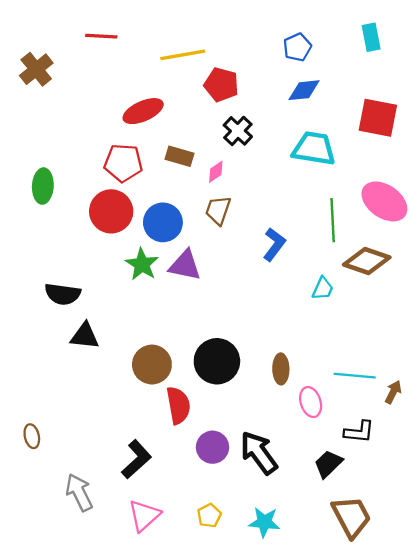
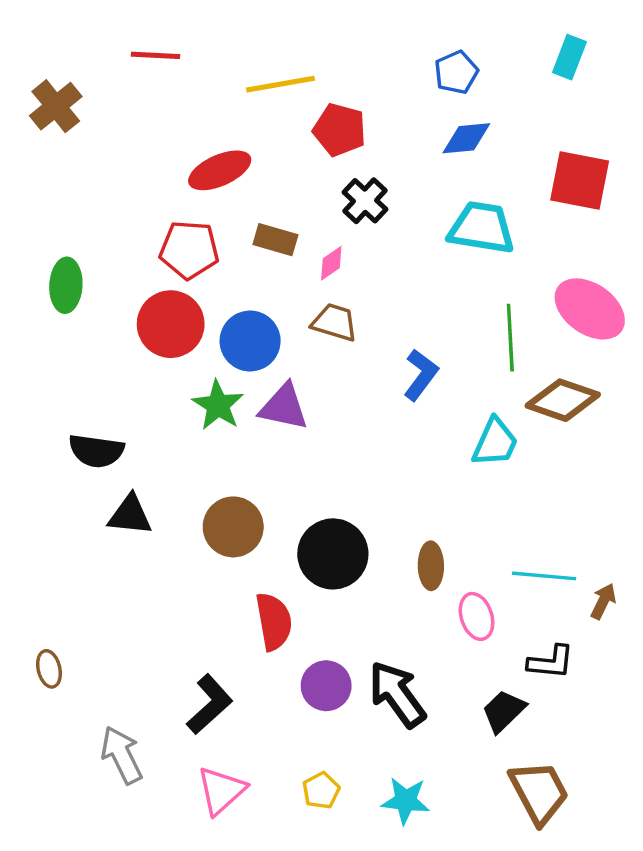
cyan rectangle: (371, 37) -> (569, 57), turned 32
brown trapezoid: (218, 210) -> (335, 322), turned 88
cyan trapezoid: (323, 289) -> (495, 442), size x1.4
brown circle: (152, 365) -> (233, 527), moved

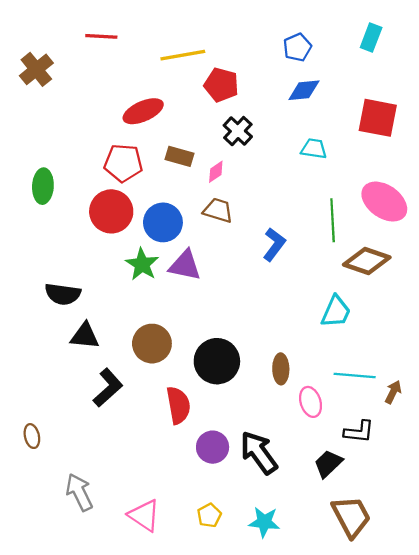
cyan trapezoid: (482, 228) -> (314, 149), size x0.6
cyan trapezoid: (495, 442) -> (336, 312), moved
black L-shape: (210, 704) -> (108, 388), moved
pink triangle: (221, 790) -> (144, 515), turned -44

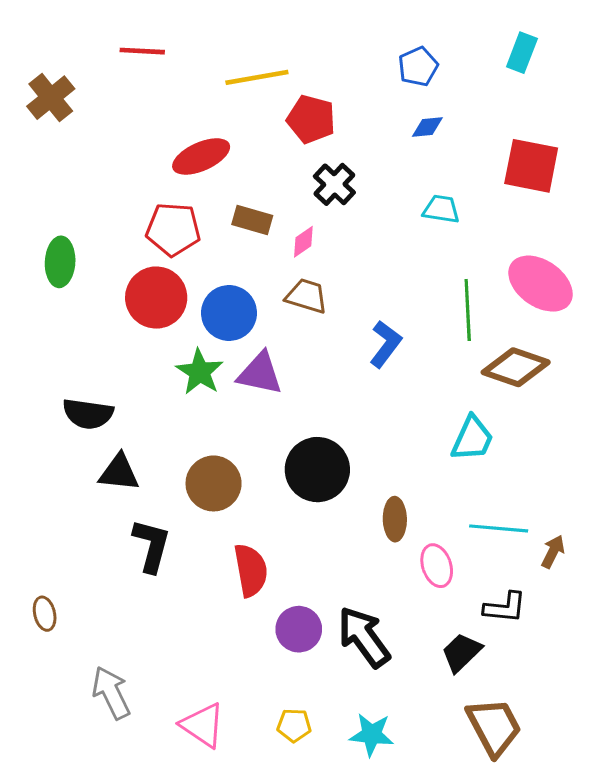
blue diamond: (304, 90) -> (427, 127), size x0.7
black circle: (217, 361) -> (317, 470), moved
black L-shape: (108, 388) -> (152, 545), turned -33
yellow pentagon: (209, 515) -> (294, 725), turned 30

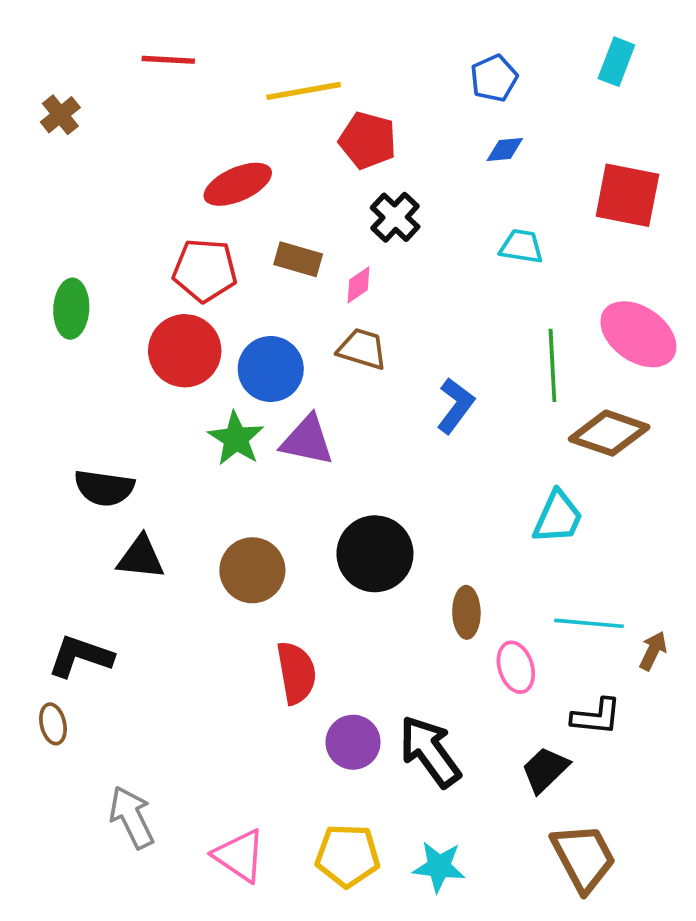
brown cross: (51, 98) -> (60, 115), size x0.7
black L-shape: (152, 545) -> (80, 656), moved, turned -86
yellow pentagon: (294, 725) -> (348, 856), size x1.6

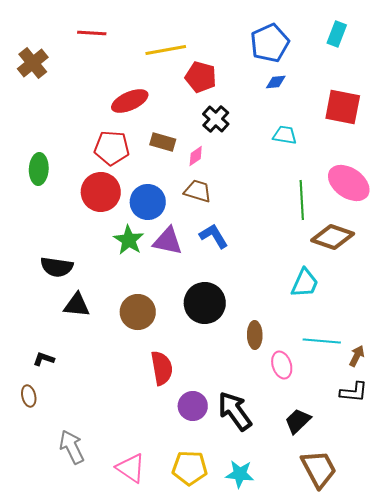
blue pentagon: (494, 78) -> (270, 43), size x1.5
brown cross: (60, 115) -> (33, 63), size x1.4
blue L-shape: (455, 406) -> (214, 236), moved, turned -68
black L-shape: (80, 656) -> (44, 359), size x0.6
black L-shape: (596, 717) -> (354, 392), moved

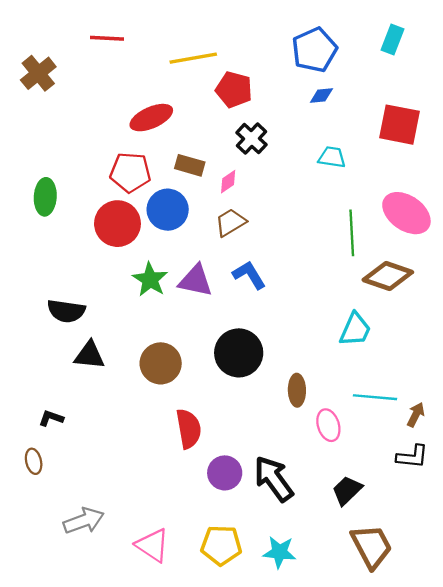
brown trapezoid: (198, 191) -> (231, 222), turned -48
blue circle: (148, 202) -> (168, 210), moved
gray arrow: (72, 447) -> (84, 521), turned 96

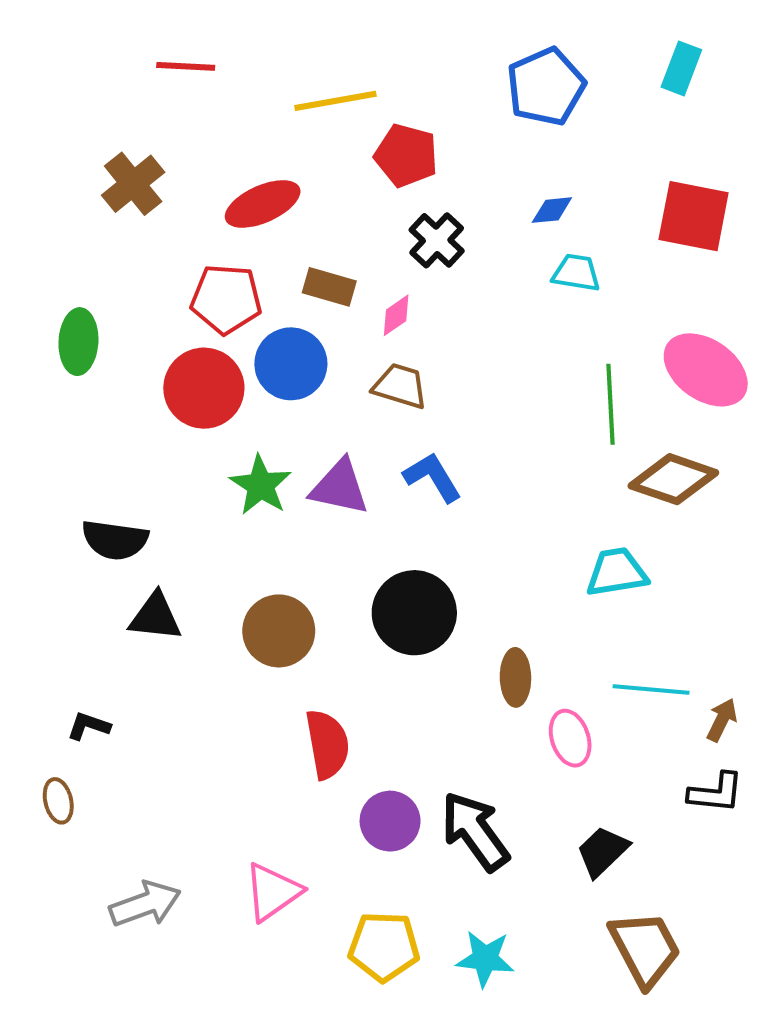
brown cross: (38, 73) -> (133, 184), moved
blue diamond: (321, 95) -> (552, 210), moved
brown trapezoid: (231, 222) -> (400, 386), turned 48
cyan trapezoid: (355, 330) -> (617, 572), turned -123
pink triangle: (152, 545) -> (273, 892), moved, turned 51

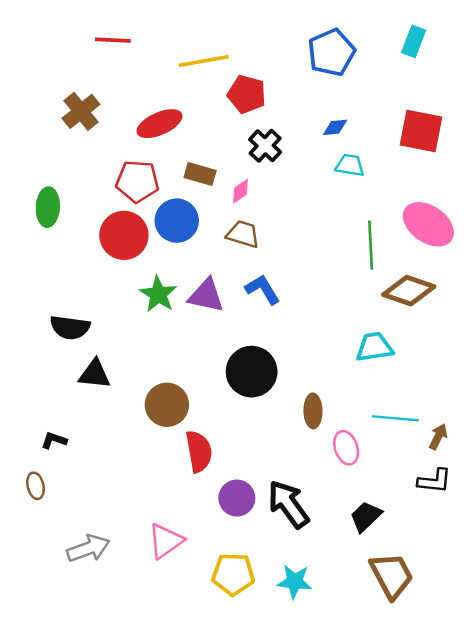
brown circle: (279, 631) -> (167, 405), moved

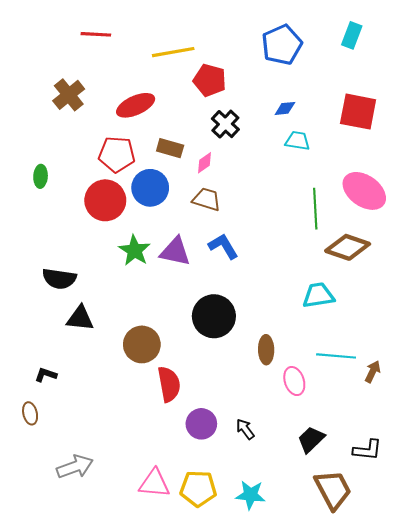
green ellipse: (48, 207) -> (41, 176), size x0.7
black L-shape: (435, 481) -> (367, 450), moved
black arrow: (288, 504) -> (245, 429), size x0.5
pink triangle: (166, 541) -> (154, 483), moved, turned 40

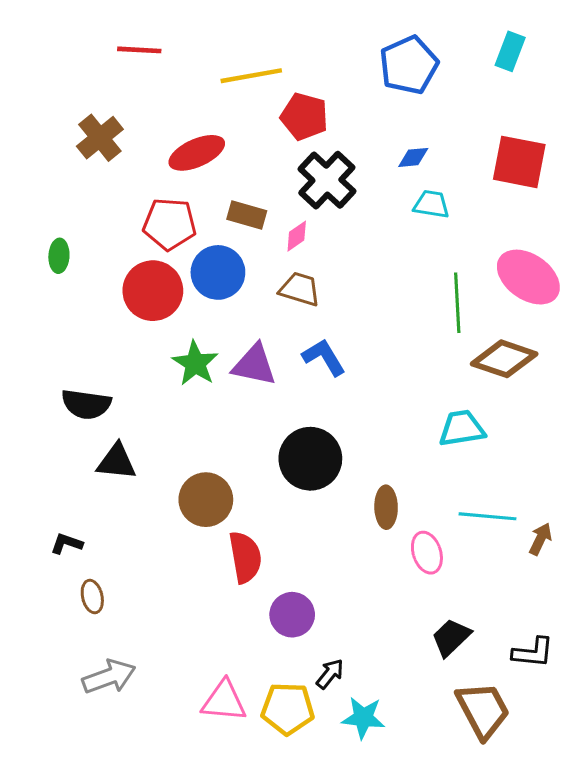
black cross: (225, 124) -> (327, 180), size x1.4
brown ellipse: (30, 413) -> (92, 597), moved
black arrow: (245, 429) -> (330, 674), moved, turned 75

